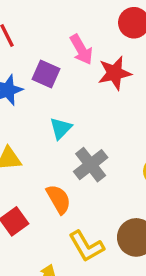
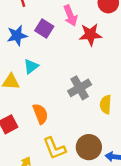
cyan triangle: (61, 128) -> (31, 66), moved
gray cross: (91, 165) -> (80, 88), moved

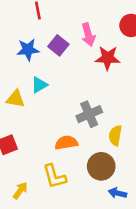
orange semicircle: (40, 114) -> (66, 143), moved, turned -84
brown circle: (89, 147) -> (101, 166), moved

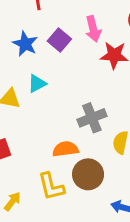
blue star: (28, 50) -> (25, 44), turned 30
brown circle: (101, 166) -> (88, 174), moved

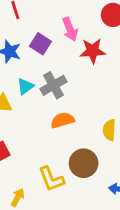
gray cross: (92, 118) -> (53, 85), moved
orange semicircle: (65, 149) -> (63, 120), moved

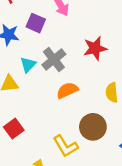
red star: (93, 51) -> (95, 48), moved

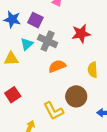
purple square: (36, 23) -> (35, 20), moved
gray cross: (54, 59) -> (48, 41), turned -30

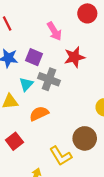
red star: (81, 34) -> (74, 57), moved
orange semicircle: (57, 66) -> (39, 114), moved

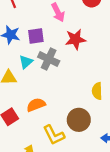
purple square: (34, 57) -> (36, 36), turned -35
orange semicircle: (39, 114) -> (36, 105), moved

